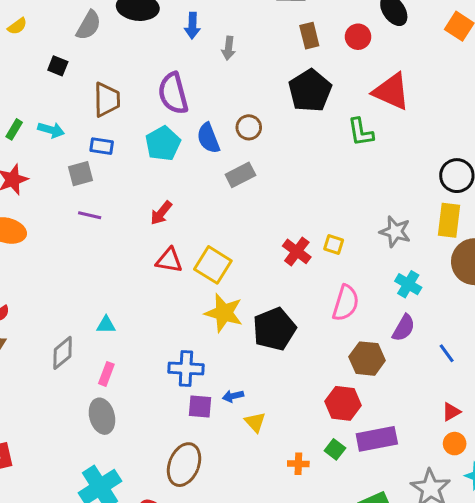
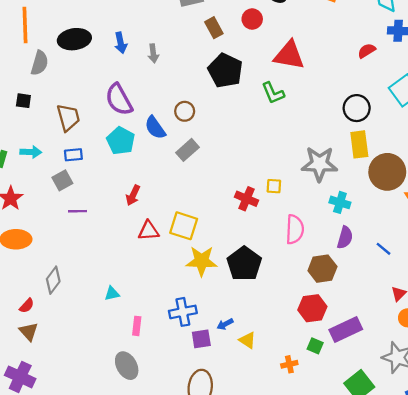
gray star: (395, 232) -> (319, 164), size x1.4
gray diamond: (63, 353) -> (53, 280), moved
pink rectangle: (106, 374) -> (137, 326), moved

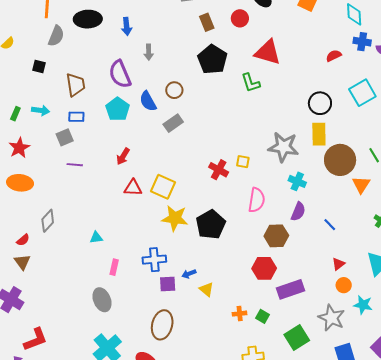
gray arrow: (153, 53) -> (149, 52), moved
green square: (315, 346) -> (263, 316), moved

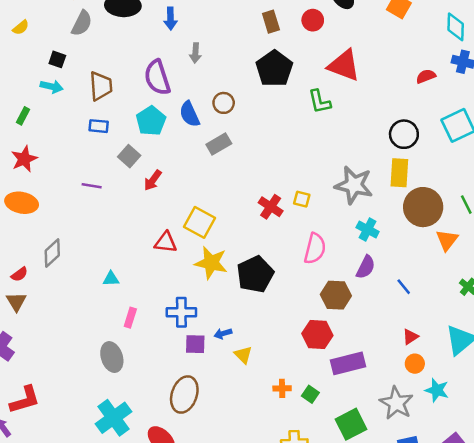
cyan arrow: (41, 110) -> (52, 87), moved
gray square: (65, 137) -> (129, 156), moved, turned -30
red triangle: (133, 188) -> (166, 242), moved

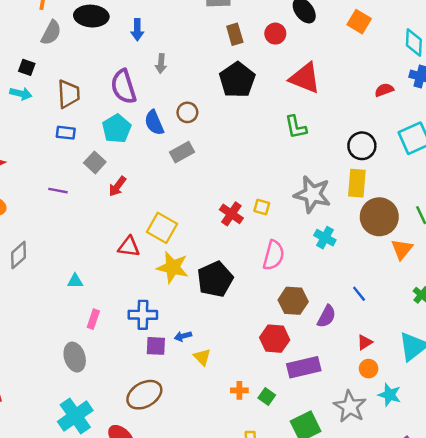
green L-shape: (320, 102) -> (296, 127), moved
purple semicircle: (366, 267) -> (327, 316), moved
brown ellipse: (184, 395) -> (144, 395), turned 40

